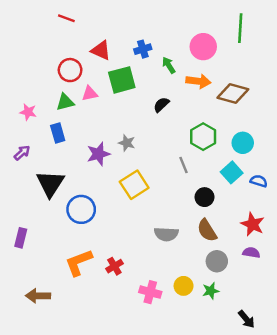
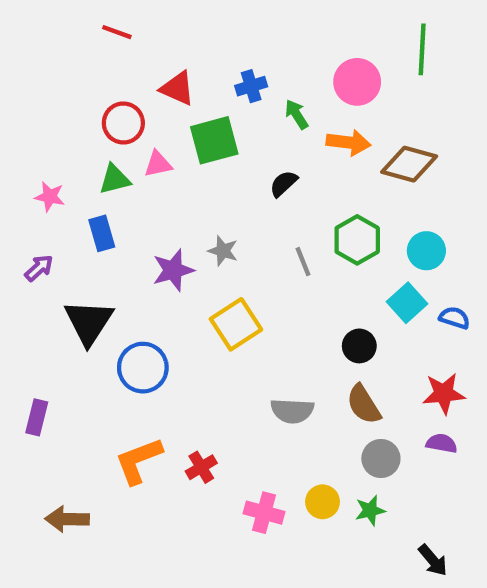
gray line: (184, 165) -> (303, 262), moved
red star: (253, 224) -> (444, 394), turned -30

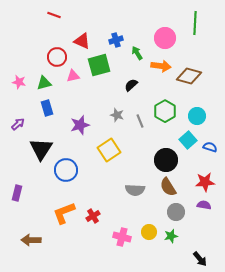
green triangle: (115, 179) -> (44, 83), moved
pink star: (50, 197) -> (19, 82), moved
gray star: (223, 251) -> (117, 115), moved
black circle: (359, 346) -> (166, 160), size x1.5

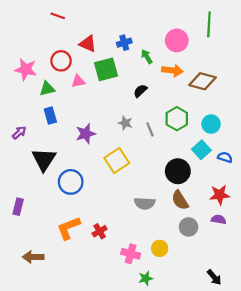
pink star: (19, 82) -> (26, 69), moved, size x1.5
green star: (171, 236) -> (146, 278), moved

